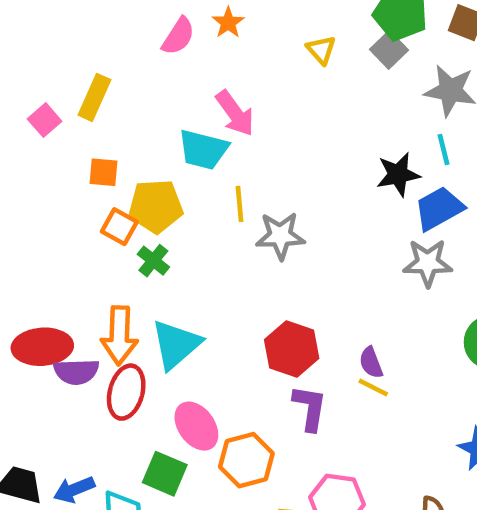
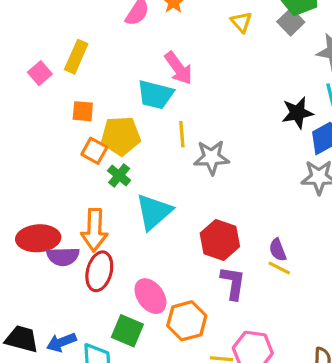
cyan triangle: (176, 344) -> (154, 212), moved

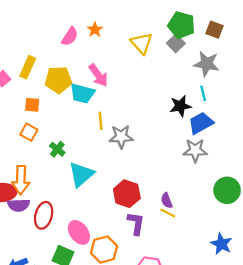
yellow triangle: (241, 22) -> (142, 43), size x1.5
yellow pentagon: (121, 136) -> (58, 80), moved
orange square: (94, 151) -> (29, 132), moved
orange arrow: (94, 230) -> (21, 180), moved

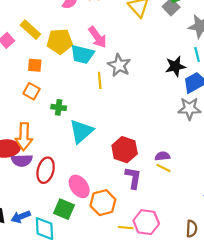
yellow rectangle: (28, 67) -> (30, 30), turned -72
gray star: (121, 137) -> (119, 65), moved, turned 30
green cross: (57, 149) -> (59, 107), turned -32
purple semicircle: (167, 201) -> (162, 156), turned 104

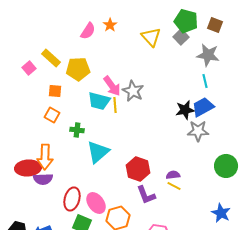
pink arrow: (98, 37) -> (112, 86), moved
cyan trapezoid: (82, 54) -> (99, 101), moved
black star: (175, 66) -> (185, 110), moved
red ellipse: (46, 170) -> (72, 199), moved
purple L-shape: (133, 178) -> (146, 195), turned 150

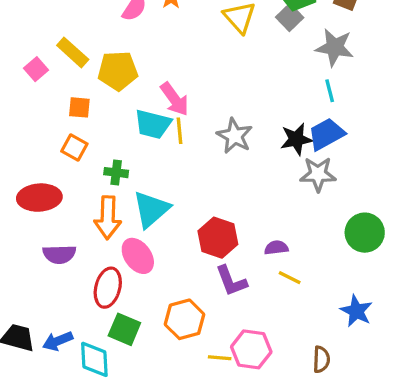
gray star: (133, 91) -> (235, 136), moved
orange arrow: (45, 157) -> (108, 218), moved
red ellipse: (28, 168) -> (39, 198), moved
yellow line: (174, 186) -> (290, 278), moved
pink ellipse: (96, 203) -> (138, 256), moved

